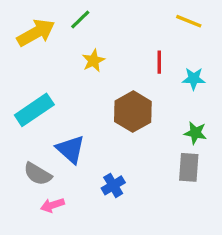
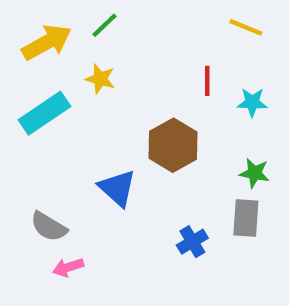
yellow star: (93, 61) -> (100, 79), moved, turned -30
cyan rectangle: (34, 110) -> (45, 113), moved
blue triangle: (70, 149) -> (117, 188), moved
blue cross: (113, 185) -> (192, 242), moved

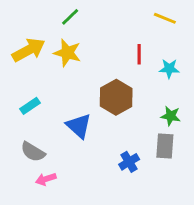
yellow arrow: (47, 42) -> (29, 50), moved
yellow star: (100, 79) -> (67, 53), size x1.4
cyan rectangle: (45, 113) -> (30, 106), moved, size x0.6

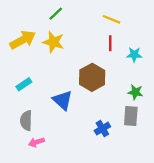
yellow line: (165, 18) -> (111, 19), moved
gray semicircle: (33, 152) -> (26, 121), turned 60

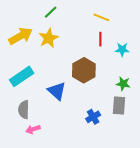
yellow star: (53, 42) -> (49, 38), turned 30
cyan rectangle: (24, 84) -> (22, 76), size x1.6

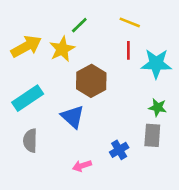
green line: (51, 12) -> (79, 25), moved
cyan star: (122, 50) -> (156, 64), size x1.6
brown hexagon: (84, 70) -> (91, 81), moved
pink arrow: (33, 129) -> (82, 166), moved

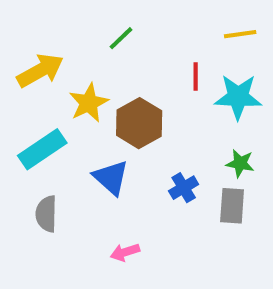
yellow line: (130, 22) -> (240, 34), moved, turned -30
yellow star: (62, 49) -> (89, 103), moved
blue cross: (119, 150) -> (184, 188), moved

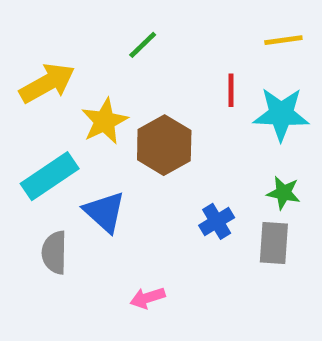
blue triangle: (111, 178) -> (104, 212), moved

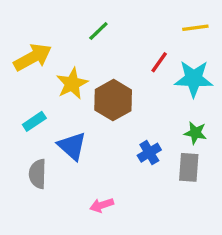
red line: (231, 90) -> (159, 62), turned 35
cyan rectangle: (50, 176) -> (34, 121), size x0.6

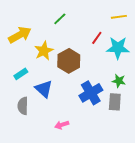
blue cross: (149, 153) -> (91, 93), size x1.6

